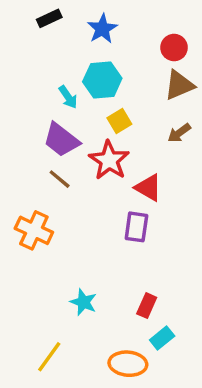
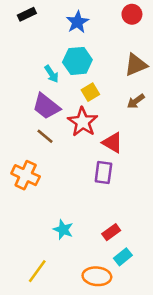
black rectangle: (49, 18) -> (27, 14), moved
red circle: (174, 48) -> (132, 14), moved
red rectangle: (147, 306) -> (111, 232), turned 30

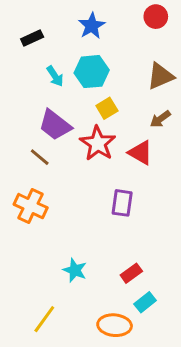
black rectangle: (27, 14) -> (32, 38), moved
cyan arrow: (52, 74) -> (55, 76), moved
brown line: (45, 136) -> (40, 157), moved
red triangle: (112, 143) -> (141, 153), moved

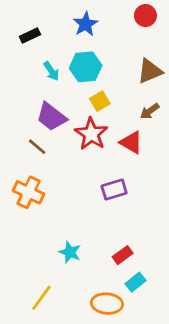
purple rectangle: (122, 203) -> (114, 189), turned 65

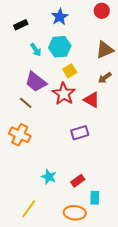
red rectangle: (123, 255) -> (78, 181), moved
cyan rectangle: (135, 282) -> (95, 198), turned -48

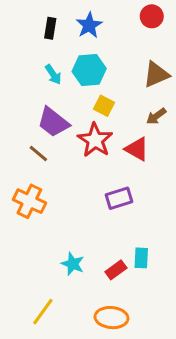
black rectangle: (21, 25) -> (50, 28), moved, turned -56
yellow square: (70, 71) -> (104, 106), turned -32
cyan rectangle: (95, 198) -> (141, 258), moved

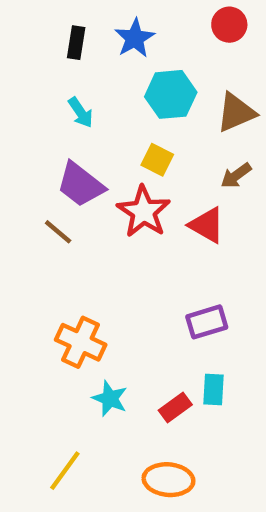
cyan hexagon: (89, 70) -> (171, 94), moved
purple rectangle: (119, 198) -> (207, 322), moved
orange cross: (29, 201) -> (81, 342), moved

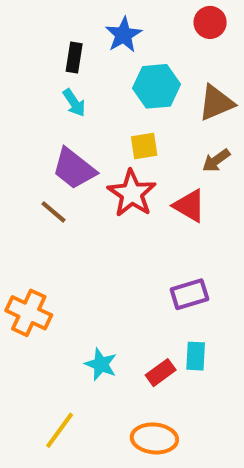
black rectangle: (76, 43) -> (74, 57), moved
yellow square: (157, 160) -> (144, 146), turned -36
orange cross: (81, 342) -> (29, 313), moved

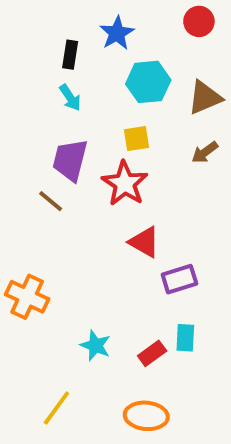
purple trapezoid: (74, 169) -> (70, 160), turned 66
red triangle: (189, 206) -> (144, 242), moved

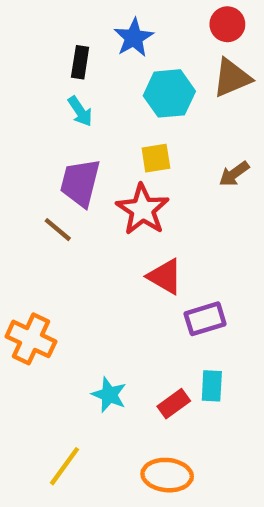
brown triangle: (205, 98) -> (232, 78), moved

